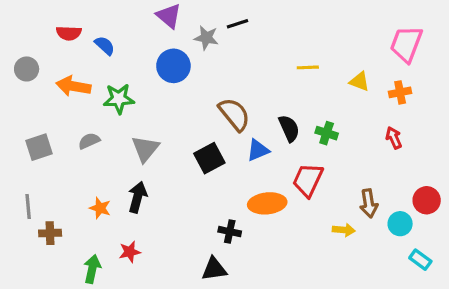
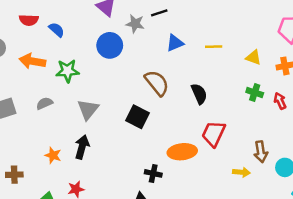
green cross: (327, 133) -> (255, 93), moved
blue triangle: (258, 150) -> (175, 43), moved
black square: (209, 158) -> (138, 117), turned -35

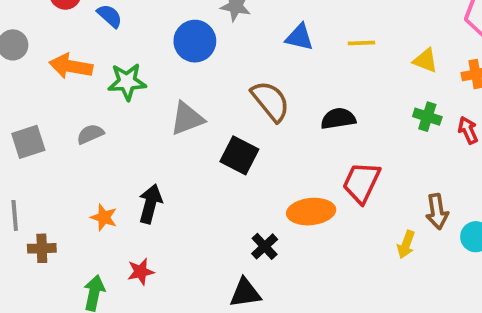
blue triangle: (175, 43) -> (299, 37), turned 36
black semicircle: (199, 94) -> (338, 119), turned -75
gray triangle: (88, 109) -> (187, 119), moved, turned 30
yellow arrow: (241, 172) -> (406, 244), turned 105
black cross: (153, 173) -> (265, 246), turned 35

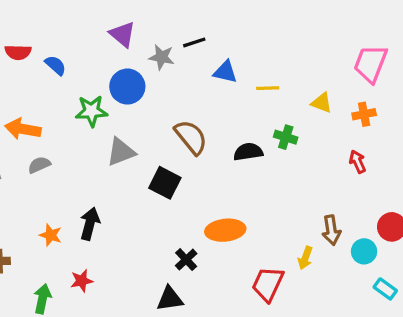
blue triangle: (299, 37) -> (225, 72), moved
orange arrow: (71, 66) -> (23, 129), moved
green star: (127, 82) -> (91, 111), moved
green cross: (427, 117) -> (286, 137), moved
red trapezoid: (361, 182) -> (268, 284), moved

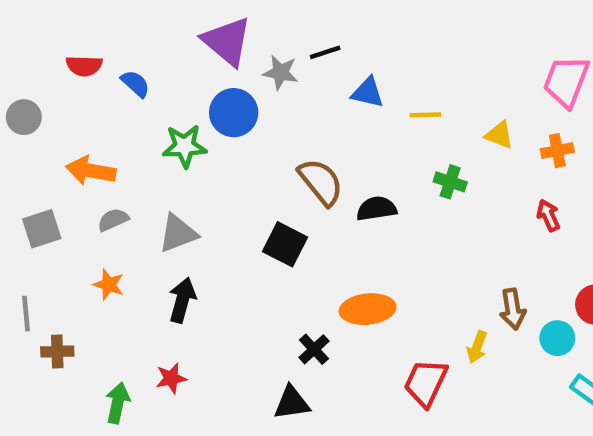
purple triangle: (122, 34) -> (227, 41), size x1.4
gray triangle: (121, 152) -> (178, 233), moved
black semicircle: (248, 152) -> (377, 209), moved
orange star: (51, 235) -> (109, 285), moved

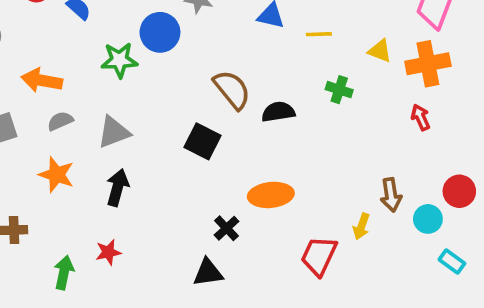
orange cross: (557, 151) -> (428, 64), size x1.6
orange star: (109, 285) -> (56, 175), size x1.4

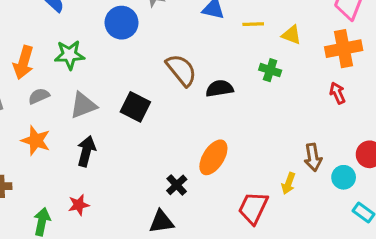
yellow triangle: (380, 51) -> (292, 35), moved
green star: (119, 60) -> (69, 55), moved
orange arrow: (42, 80) -> (24, 62), turned -84
black square: (202, 141) -> (135, 107), moved
orange ellipse: (271, 195) -> (213, 157), turned -52

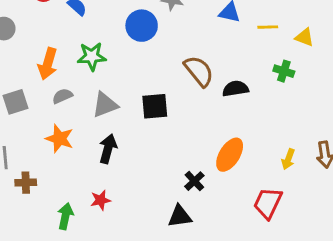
black square: (135, 107) -> (155, 106), turned -32
yellow arrow: (288, 183) -> (288, 159), moved

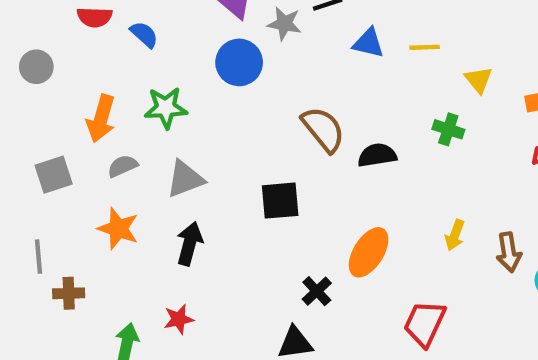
yellow line: (268, 27) -> (425, 47), moved
yellow triangle: (304, 37) -> (479, 80), turned 30
black square: (155, 106) -> (280, 201), moved
yellow arrow: (288, 159) -> (455, 235), moved

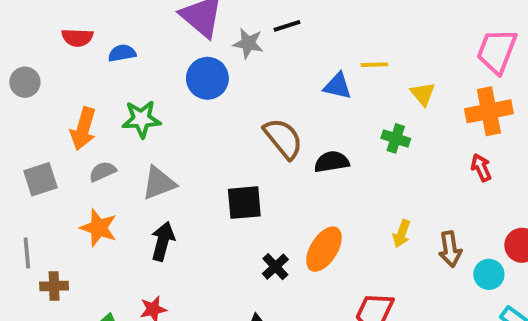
blue semicircle: (144, 34) -> (122, 53), turned -52
blue triangle: (369, 43) -> (337, 86), moved
black cross: (317, 291) -> (275, 267), moved

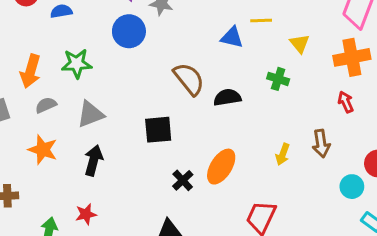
brown arrow: (450, 249) -> (321, 143), moved

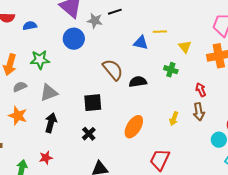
red arrow: (346, 102) -> (201, 90), moved
black cross: (183, 180) -> (89, 134), moved

